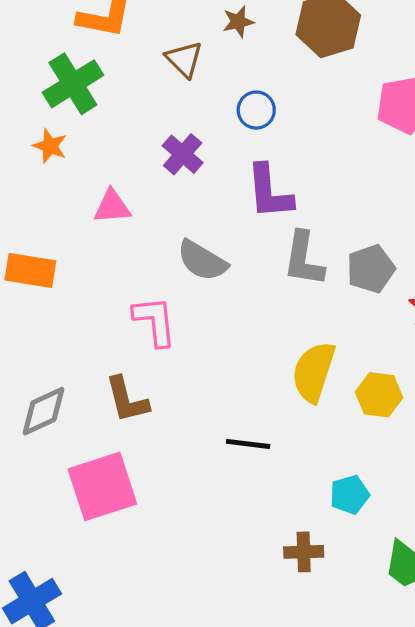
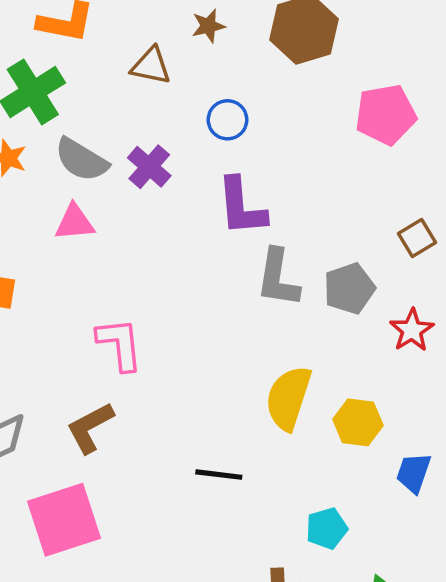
brown triangle: (184, 59) -> (151, 66), turned -33
gray semicircle: (202, 261) -> (81, 160), moved
brown L-shape: (127, 400) -> (90, 428), turned 76

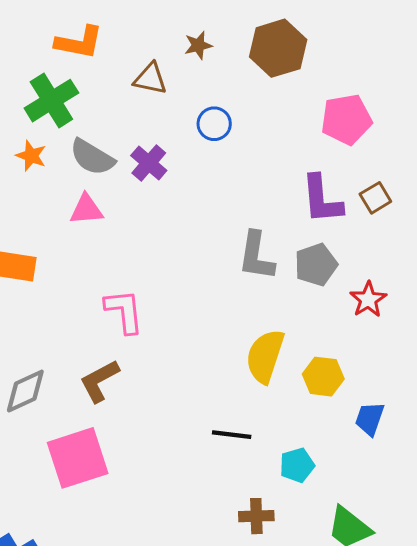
purple L-shape: (241, 207) -> (322, 199), moved
brown square: (417, 238) -> (375, 198), moved
black line: (219, 475) -> (232, 435), moved

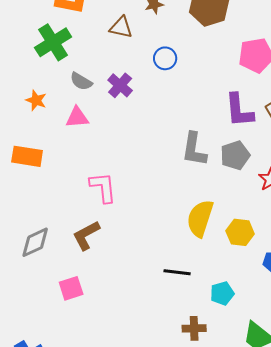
orange star: (31, 156) -> (36, 100), moved
gray semicircle: (92, 157) -> (81, 81), size x0.7
pink square: (78, 458) -> (71, 288), size x0.6

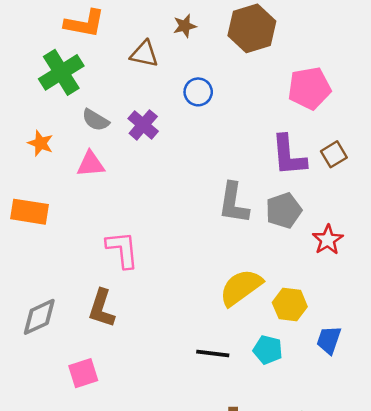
yellow semicircle: (200, 218) -> (241, 287), turned 36
brown L-shape: (86, 235) -> (102, 308), turned -44
cyan pentagon: (222, 293) -> (268, 350), moved, turned 30

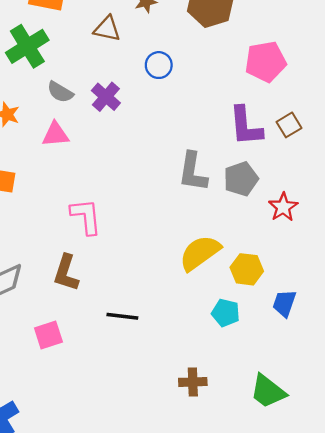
black line: (213, 353) -> (122, 316), moved

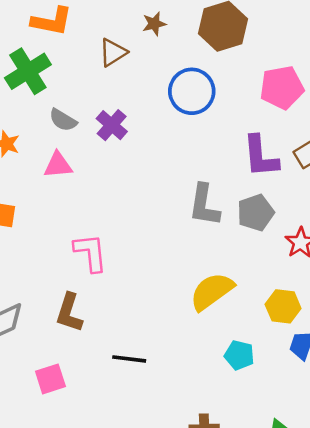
brown triangle: (107, 29) -> (113, 53), turned -44
blue circle: (159, 65) -> (192, 91), moved, size x1.6
yellow hexagon: (247, 269) -> (283, 306), moved

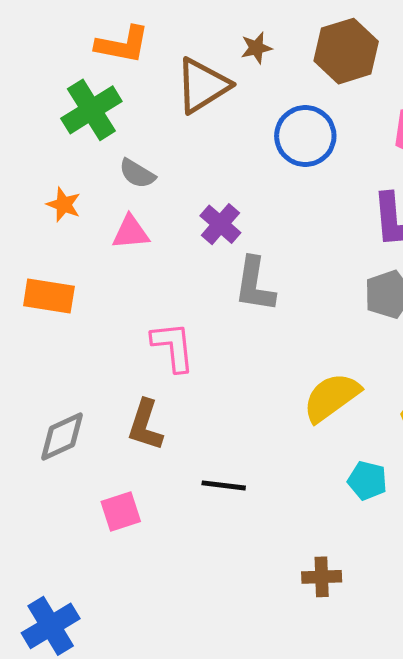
brown triangle: (113, 53) -> (202, 85), size x1.5
purple cross: (112, 125) -> (220, 224), moved
gray L-shape: (204, 205) -> (255, 285), moved

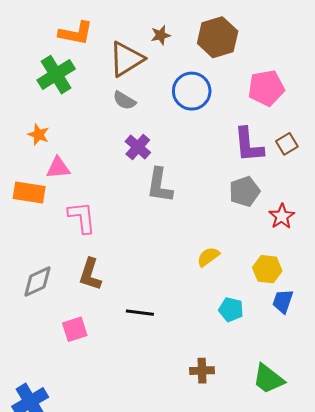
gray semicircle: (137, 174) -> (124, 100), moved
pink triangle: (131, 232) -> (58, 168), moved
pink L-shape: (173, 347) -> (82, 217), moved
yellow semicircle: (331, 397) -> (208, 257), size x0.6

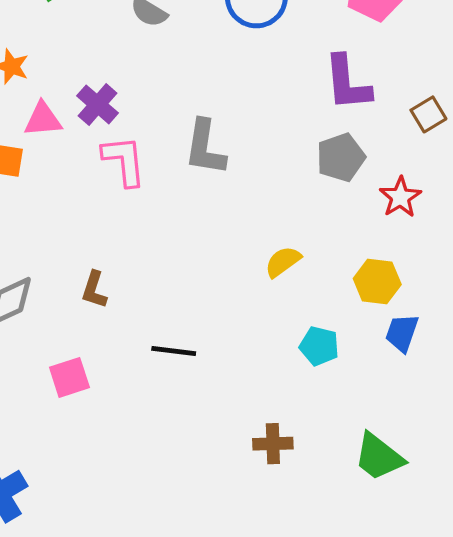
brown square: (287, 144) -> (428, 114), moved
purple cross: (138, 147) -> (98, 104), moved
pink L-shape: (82, 217) -> (124, 161), moved
brown L-shape: (90, 274) -> (94, 290), size x0.7

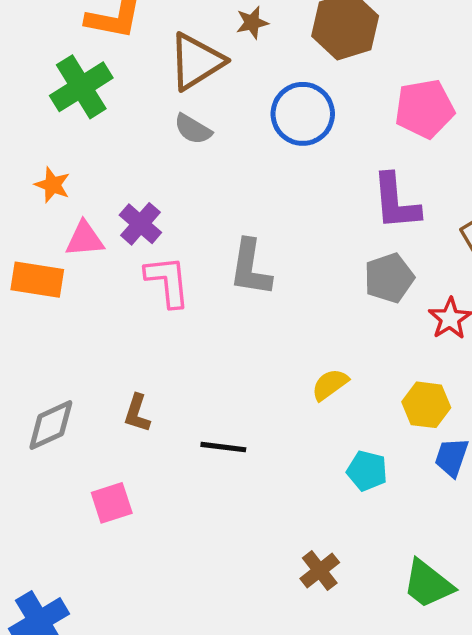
black line: (174, 351) -> (223, 447), moved
brown cross: (273, 444) -> (320, 571), turned -36

